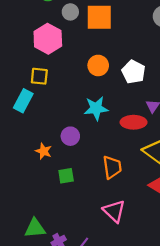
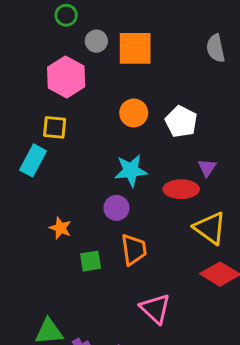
purple circle: (70, 136) -> (116, 208), moved
orange trapezoid: (112, 167) -> (134, 250), moved

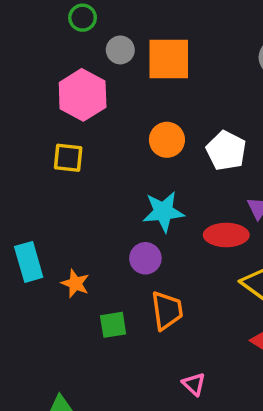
cyan rectangle: (33, 160) -> (29, 262), moved, turned -44
pink triangle: (155, 309) -> (194, 384), size x0.6

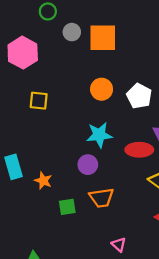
pink hexagon: (83, 95) -> (23, 53), moved
orange trapezoid: (167, 310) -> (102, 198), turned 90

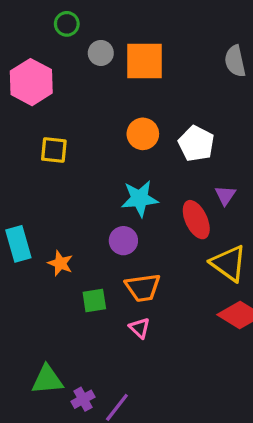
red ellipse: (139, 150) -> (196, 220), turned 65
pink triangle: (119, 245) -> (140, 328), moved

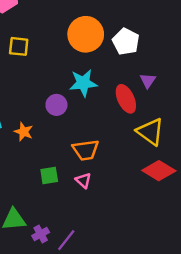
orange circle: (143, 134) -> (86, 34), size x1.5
purple circle: (123, 241) -> (56, 105), moved
green square: (94, 300) -> (49, 176), moved

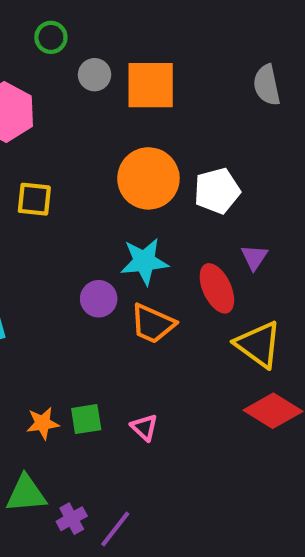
white pentagon: (126, 42) -> (217, 191), turned 30
orange star: (24, 132) -> (43, 423), moved, turned -30
orange trapezoid: (86, 150) -> (153, 324), moved, turned 32

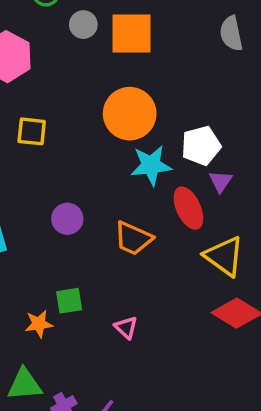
white pentagon: (217, 191) -> (201, 146), moved
cyan star: (144, 261) -> (151, 165), moved
purple circle: (99, 299) -> (67, 219), moved
green square: (86, 419) -> (69, 301), moved

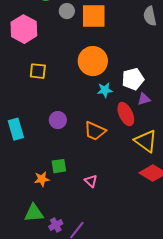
cyan star: (151, 165) -> (105, 90), size x0.7
purple triangle: (221, 181) -> (144, 99), turned 40

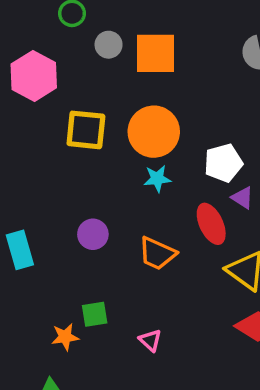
yellow square: (38, 71) -> (86, 130), moved, size x1.4
cyan star: (105, 90) -> (157, 179), moved
purple triangle: (144, 99) -> (242, 198), turned 48

